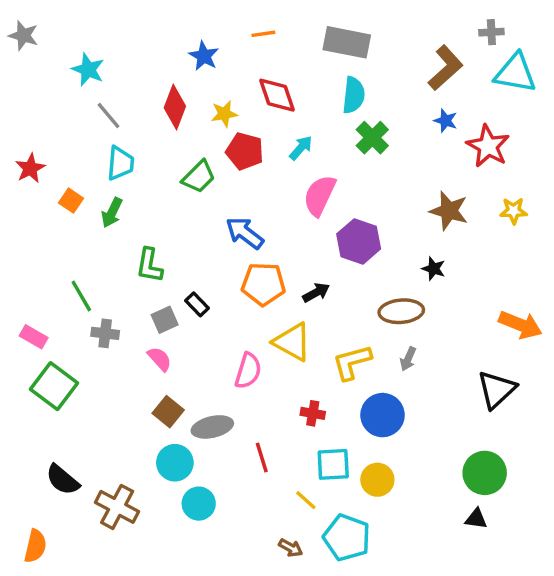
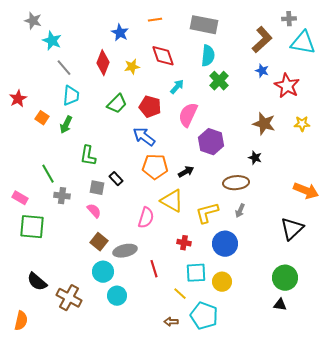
gray star: (23, 36) -> (33, 21), moved
red pentagon: (245, 151) -> (150, 107), moved
gray square: (165, 320) -> (97, 188), turned 35
green square: (54, 386) -> (32, 227), turned -32
brown arrow: (291, 548) -> (171, 322), turned 152

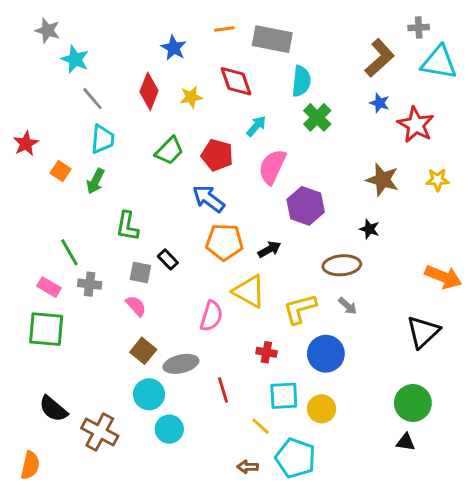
gray rectangle: (204, 25) -> (272, 39), moved
pink rectangle: (20, 198) -> (49, 287), moved
gray arrow: (240, 211) -> (348, 306), turned -72

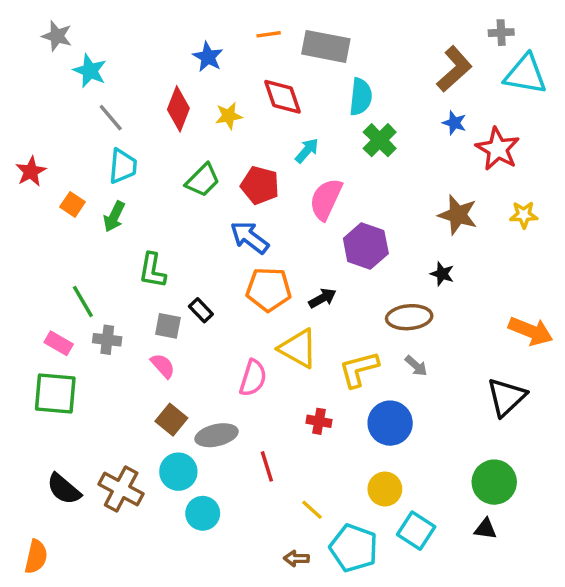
cyan square: (284, 396) -> (416, 531), moved, turned 36
brown cross: (100, 432) -> (121, 489), moved

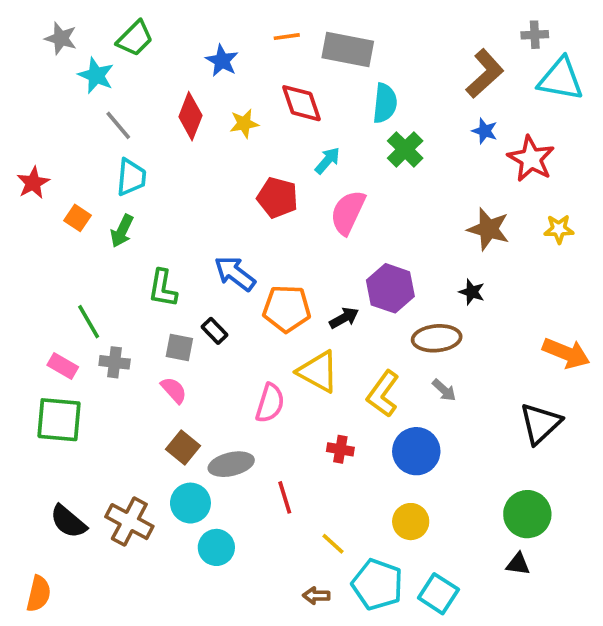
green trapezoid: (203, 180) -> (135, 38), moved
blue arrow: (250, 237) -> (235, 273), moved
purple hexagon: (366, 246) -> (390, 288), moved
yellow L-shape: (359, 369) -> (383, 394), turned -39
cyan square: (416, 531) -> (438, 594), moved

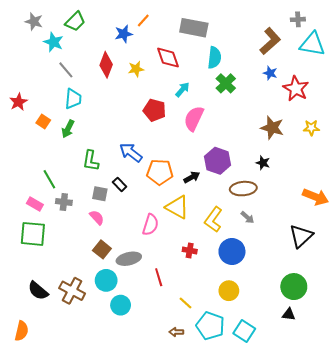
orange line: (287, 37) -> (143, 20), moved, turned -40
blue star: (222, 61) -> (124, 34), turned 30

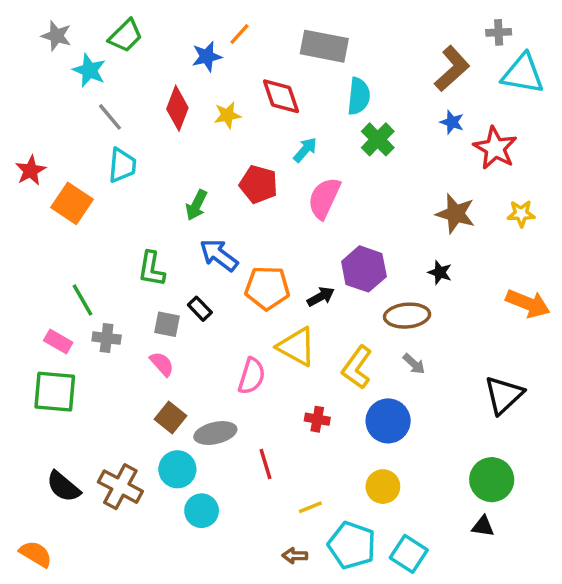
orange square: (43, 122) -> (72, 203), size x1.6
green arrow: (68, 129) -> (196, 205), moved
orange arrow: (315, 197) -> (528, 303), moved
yellow line: (186, 303) -> (310, 507), turned -64
orange semicircle: (22, 331) -> (36, 554), turned -72

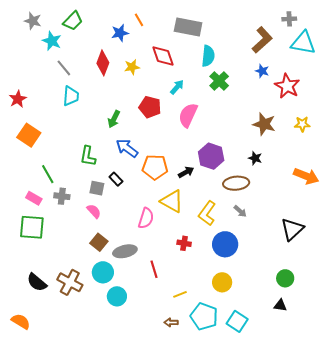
orange line: (240, 34) -> (139, 20), turned -72
orange square: (72, 203) -> (29, 135), moved
green circle: (492, 480) -> (285, 278), size x0.7

